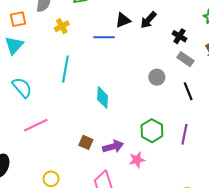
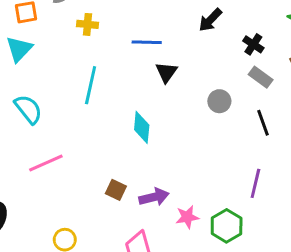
black triangle: (123, 20) -> (166, 72), moved, turned -35
yellow cross: (62, 26) -> (88, 24), turned 32
green hexagon: (152, 131) -> (227, 226), moved

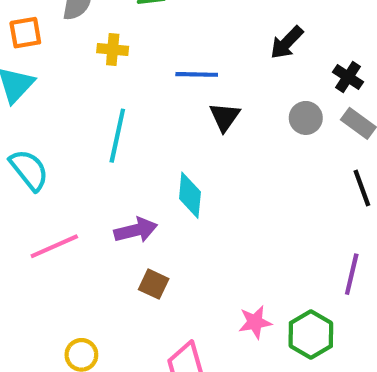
gray circle: (219, 101) -> (306, 118), moved
purple arrow: (154, 197) -> (136, 230), moved

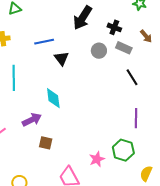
black arrow: (287, 43) -> (82, 18), size x1.4
pink star: (255, 322) -> (97, 159), moved

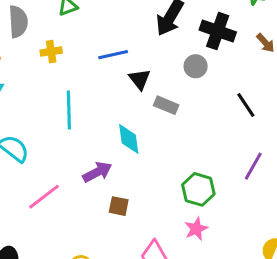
black cross: (114, 27) -> (218, 31), size x1.6
gray rectangle: (124, 48) -> (166, 105), moved
purple line: (136, 118) -> (253, 166), turned 30
green hexagon: (123, 150) -> (198, 189), moved

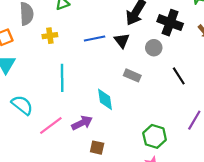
black triangle: (140, 79) -> (122, 41), moved
black line: (246, 105) -> (179, 76), moved
pink line: (44, 197) -> (51, 125), moved

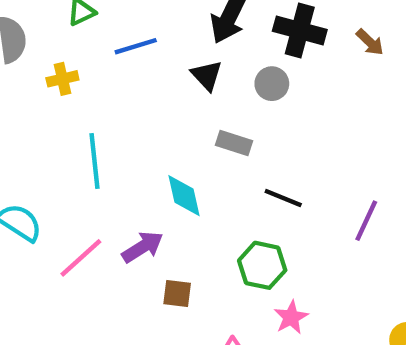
blue line: (95, 39) -> (136, 46), moved
black line: (179, 76) -> (283, 198), moved, turned -30
green hexagon: (155, 136) -> (262, 265), moved

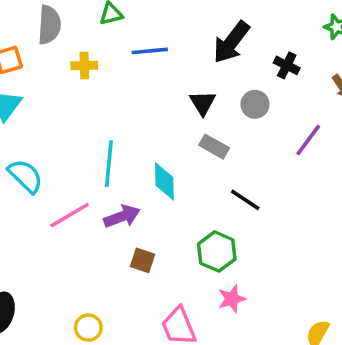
black cross: (300, 30) -> (287, 65), size x0.6
black triangle: (207, 75) -> (203, 103), moved
cyan line: (94, 161) -> (109, 164), moved
purple line: (366, 221) -> (308, 140), moved

